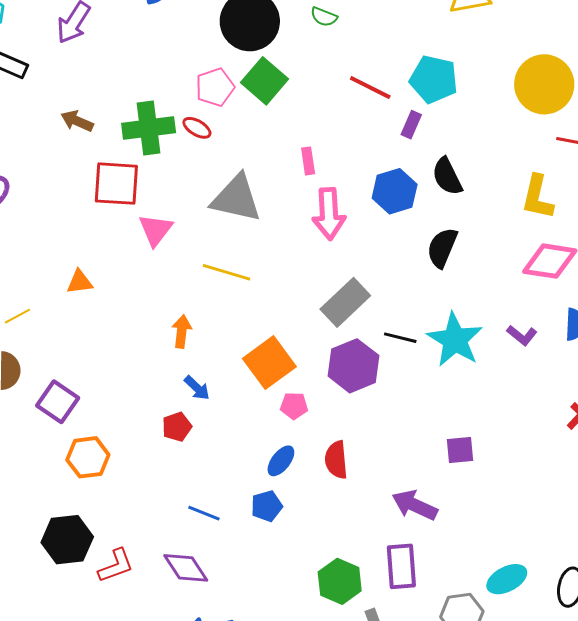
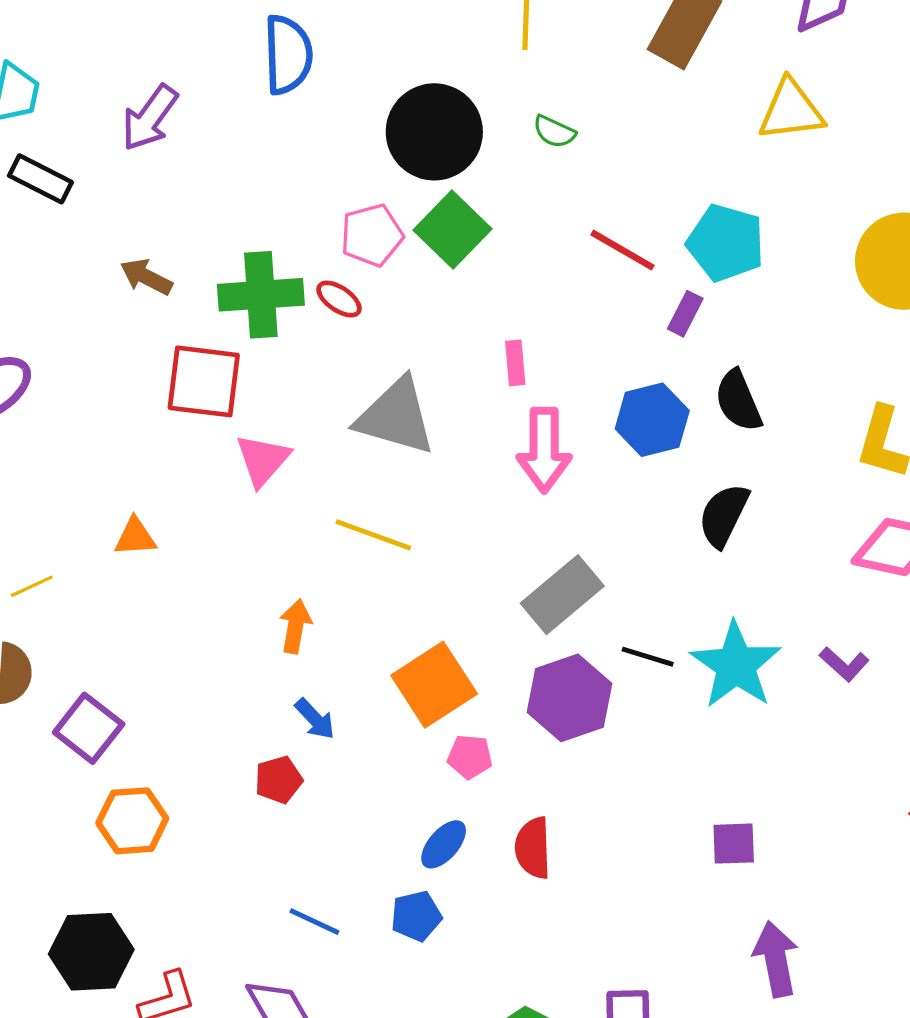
purple arrow: (415, 505) -> (776, 959), moved, turned 51

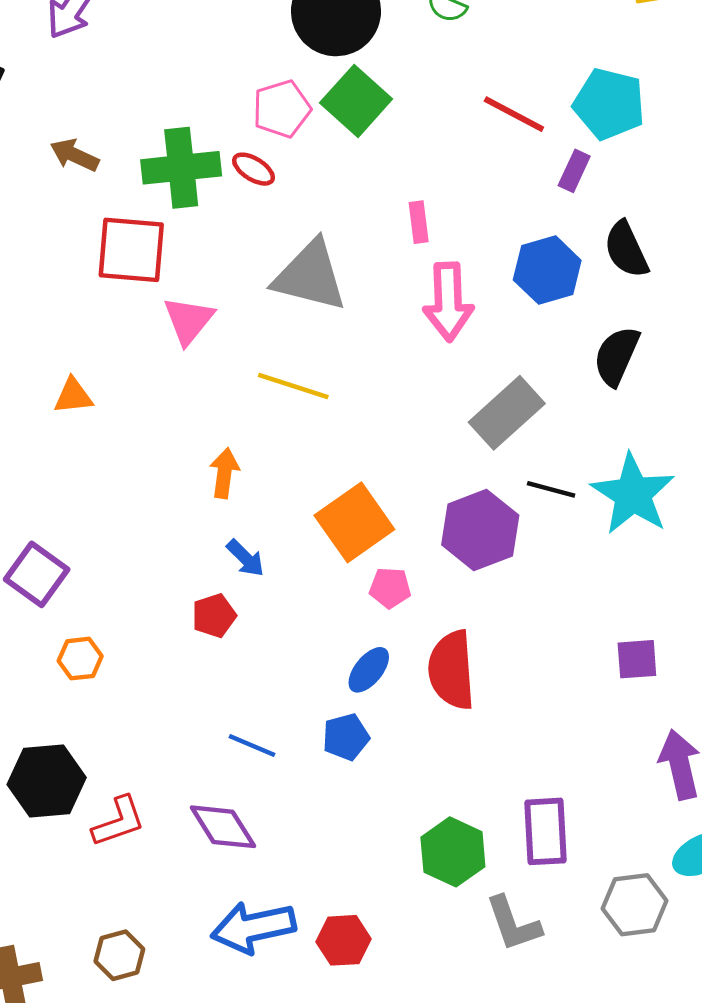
gray rectangle: (562, 595) -> (507, 413), moved
orange hexagon: (132, 821) -> (80, 659), size x0.7
red semicircle: (533, 848) -> (452, 670), size x1.4

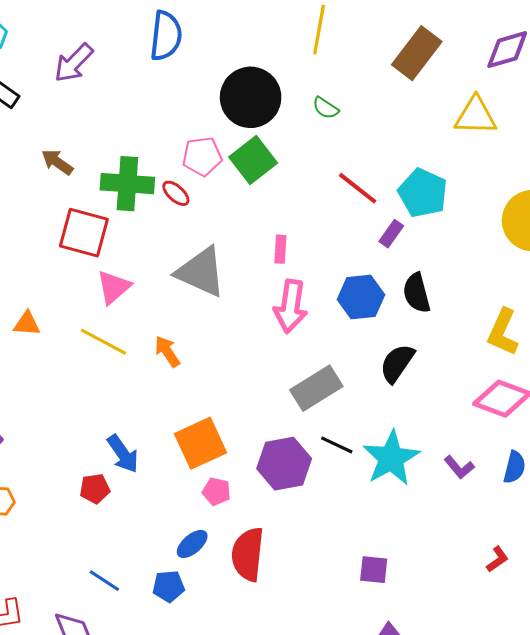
yellow line: (293, 386) -> (103, 342), moved
orange arrow: (224, 473) -> (167, 352), moved, turned -52
blue arrow: (245, 558) -> (123, 454), size x1.4

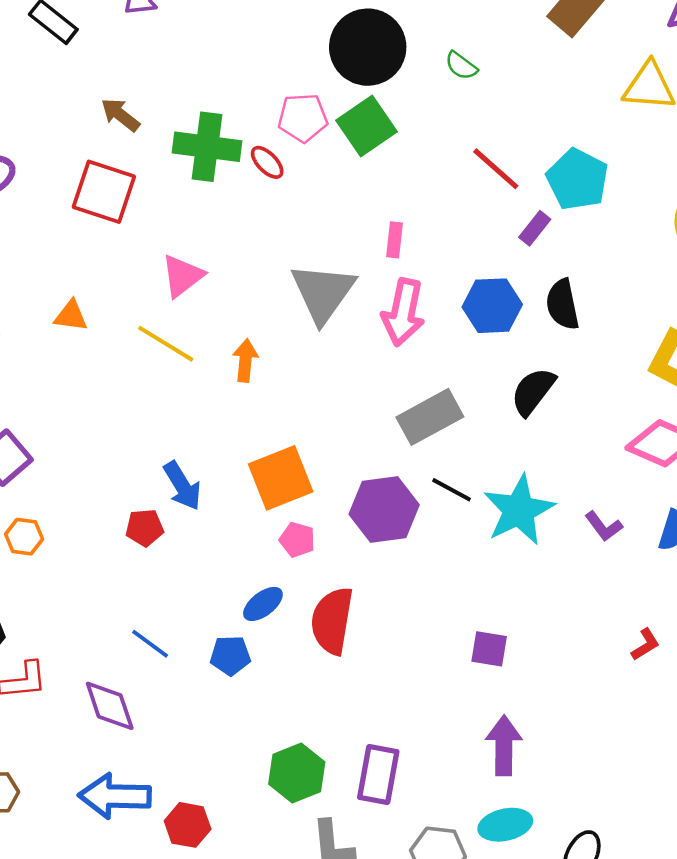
red square: (84, 233) -> (104, 192), moved
gray triangle: (201, 272) -> (323, 293), moved, turned 38
orange arrow: (167, 352) -> (245, 361), turned 36

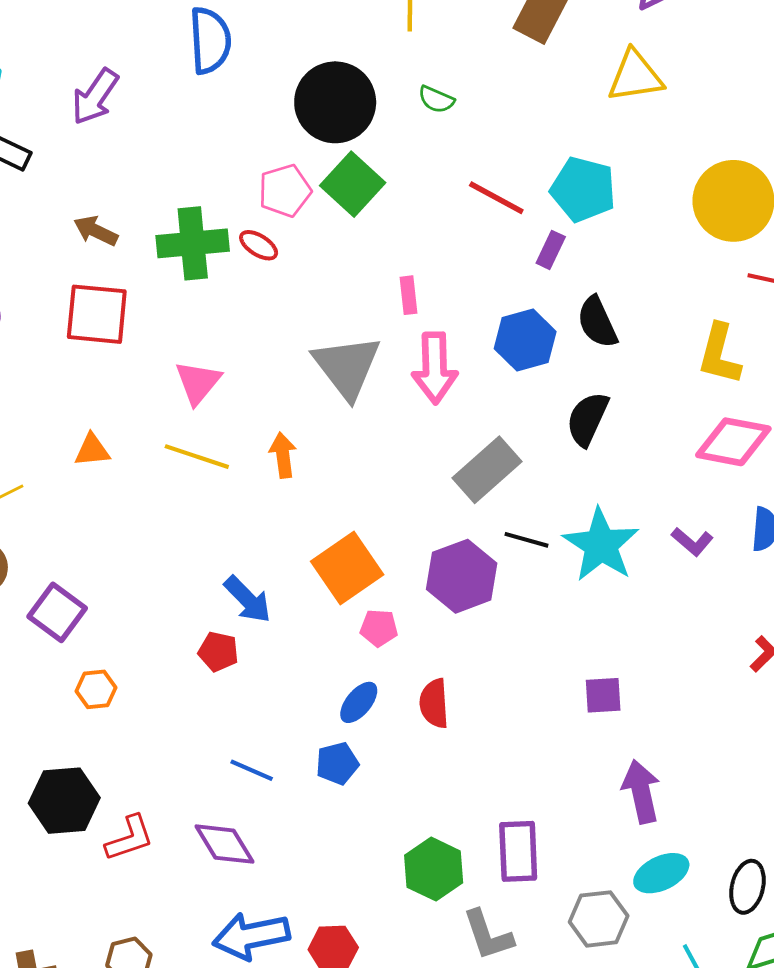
red pentagon: (145, 528) -> (218, 652), turned 30
red semicircle: (332, 621) -> (434, 703), size x0.7

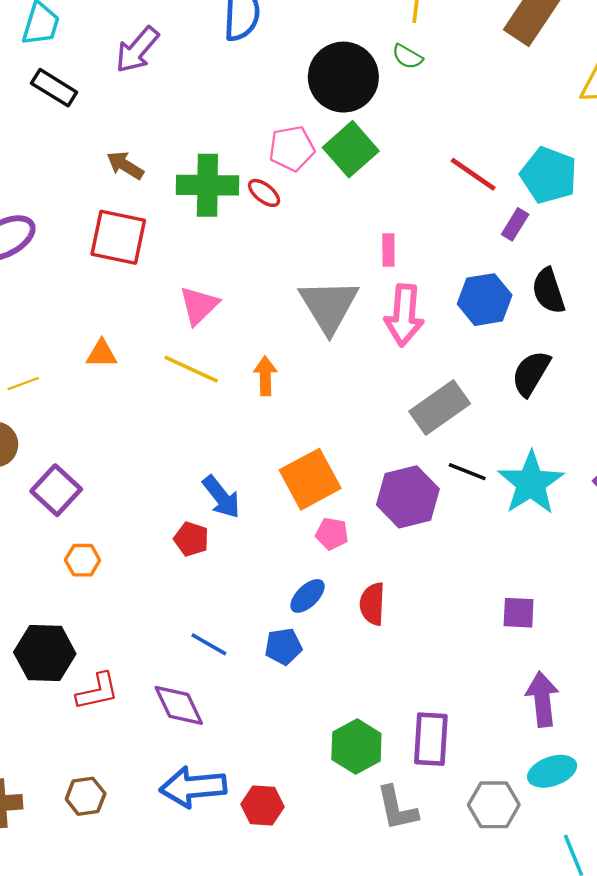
green semicircle: (436, 99) -> (407, 57), moved

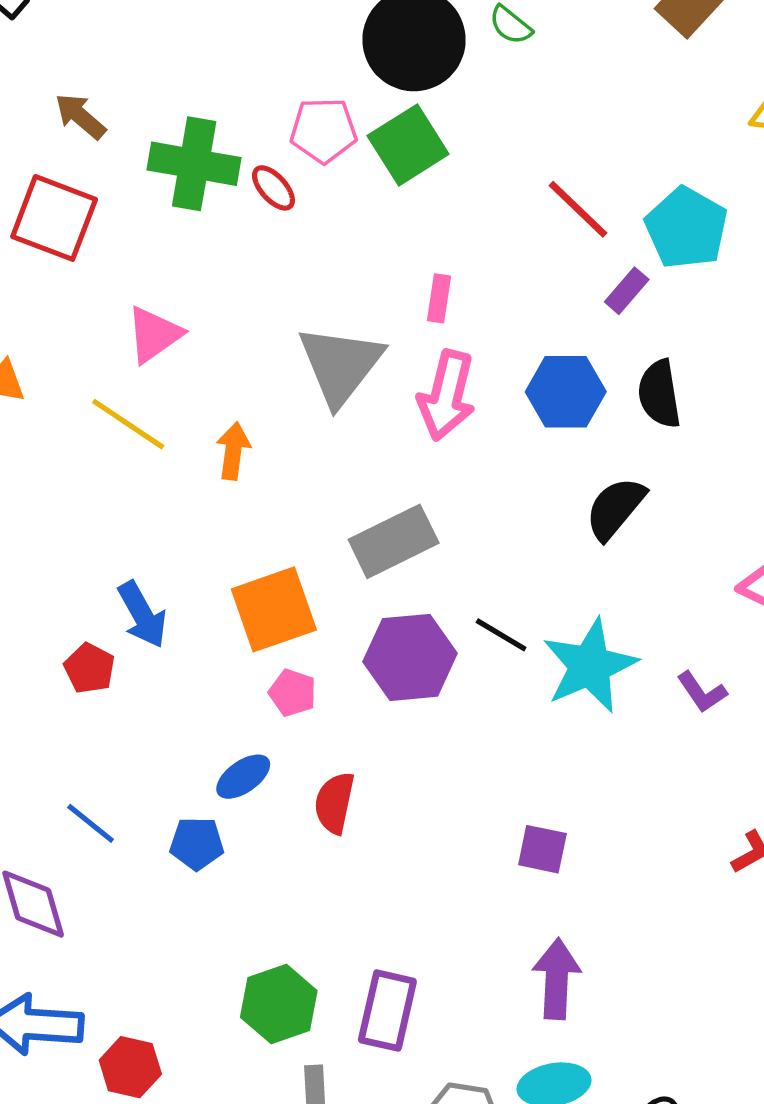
gray rectangle: (440, 408) -> (394, 541), moved

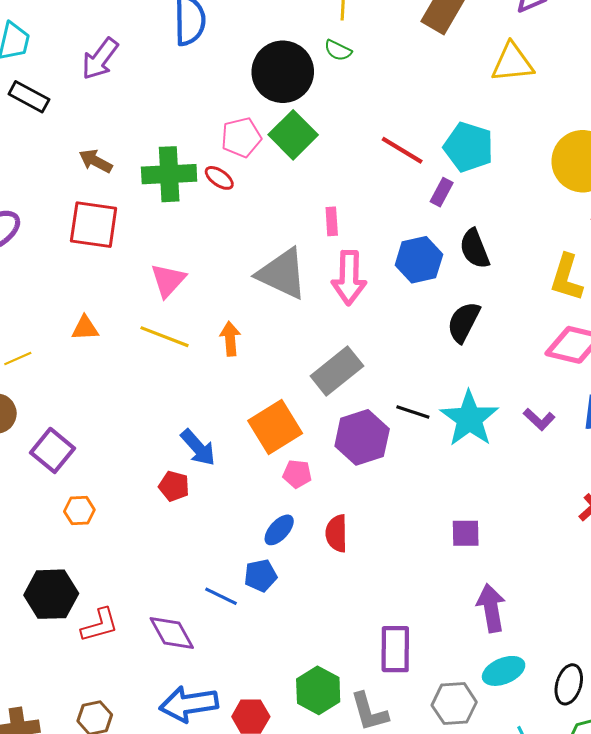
gray triangle: (340, 365) -> (282, 274), turned -30
blue line: (91, 823) -> (221, 596), moved
green hexagon: (279, 1004) -> (318, 690), moved

